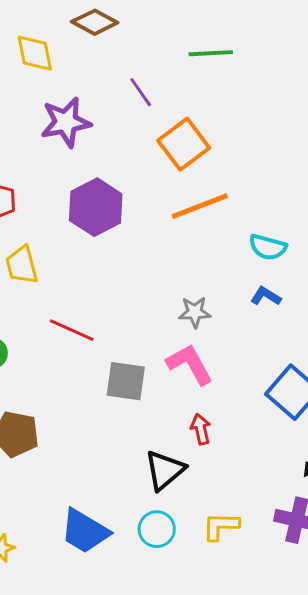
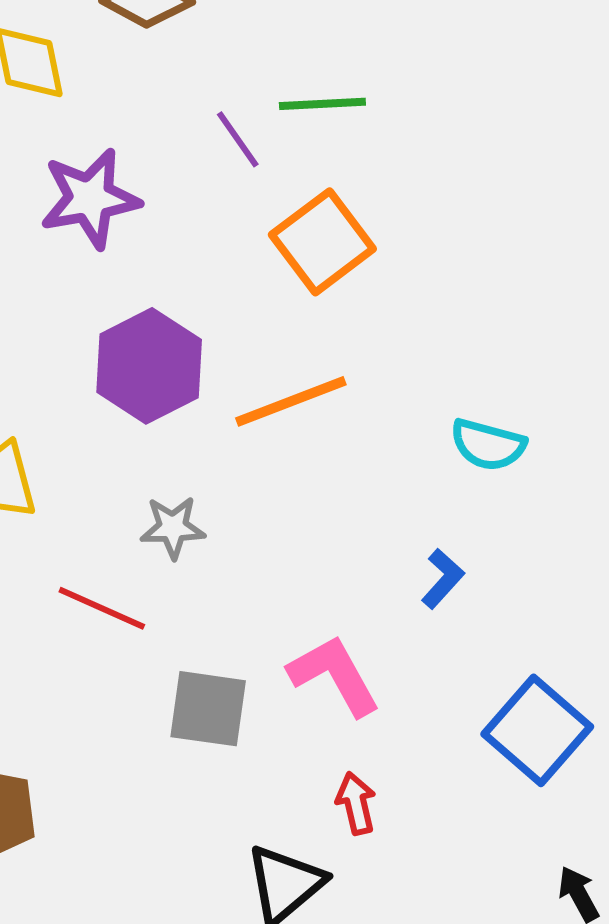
green line: (211, 53) -> (322, 104), moved
orange line: (200, 206) -> (291, 401), moved
blue L-shape: (266, 296) -> (443, 579), moved, turned 100
gray star: (195, 312) -> (173, 527), moved

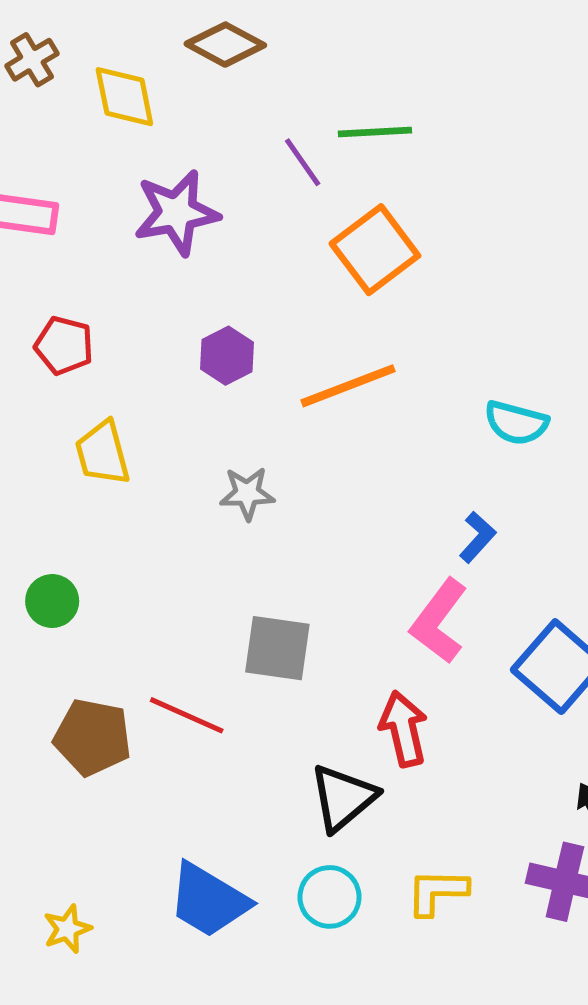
purple hexagon: (149, 366) -> (227, 356), size x0.6
red line: (102, 608) -> (187, 715), moved
pink L-shape: (334, 675) -> (439, 621), moved, turned -114
red arrow: (356, 803) -> (404, 729), size x1.4

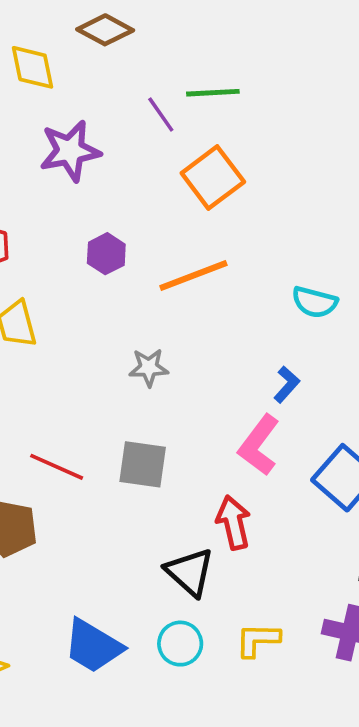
gray star: (247, 493) -> (149, 368), moved
red line: (187, 715) -> (57, 467), moved
black triangle: (343, 798) -> (190, 572), turned -38

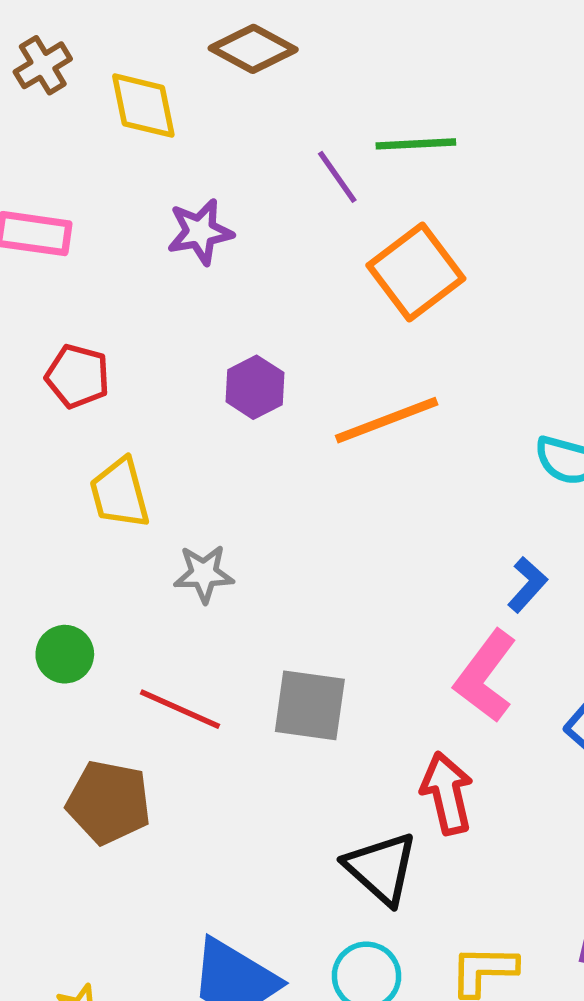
purple star: (70, 151) -> (200, 232), size x0.7
gray star: (149, 368) -> (204, 574), moved

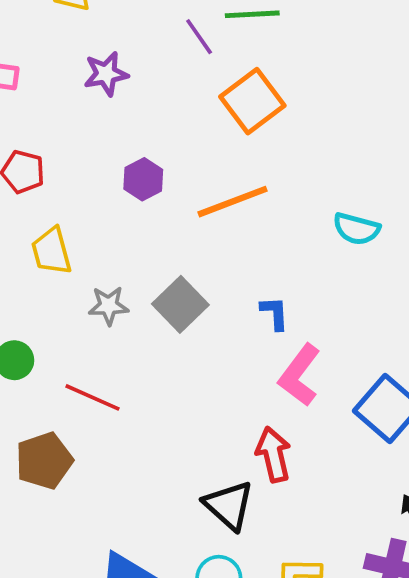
blue L-shape: (527, 585) -> (275, 313), moved, turned -45
gray square: (310, 705) -> (180, 304), moved, turned 38
brown pentagon: (109, 802) -> (44, 461), turned -30

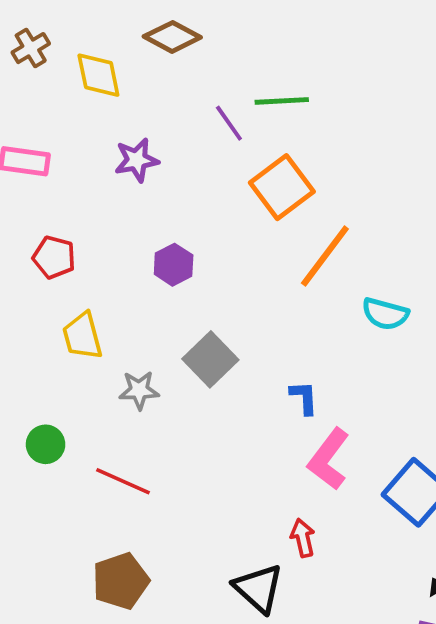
orange line: (232, 202) -> (325, 256), moved, turned -32
gray square: (180, 304) -> (210, 359), moved
red arrow: (273, 454) -> (303, 538), size x0.7
brown pentagon: (44, 461) -> (121, 581), moved

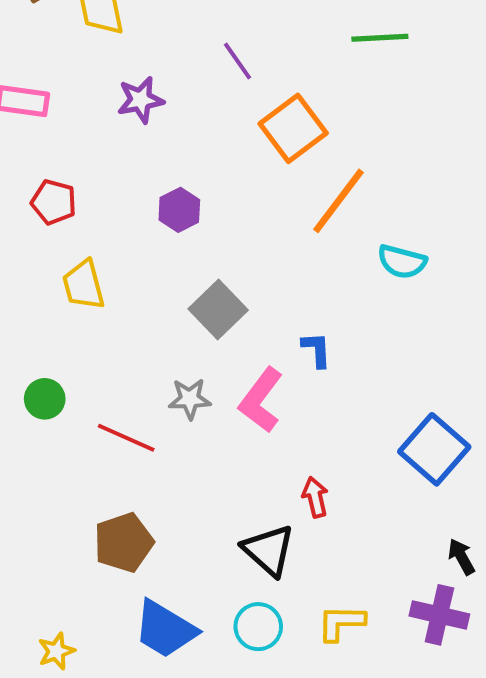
green line: (282, 101) -> (380, 38), moved
gray star: (139, 390) -> (190, 399), moved
pink L-shape: (329, 459) -> (261, 400), moved

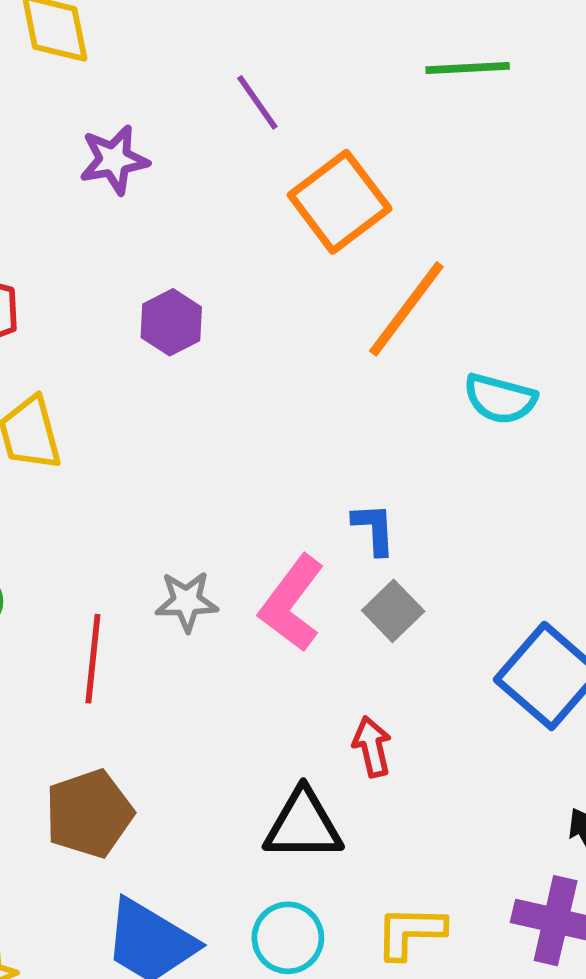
gray square: (218, 310) -> (393, 611), moved, size x0.7
red line: (126, 438) -> (93, 659), turned 72
black triangle: (269, 550) -> (303, 825), turned -42

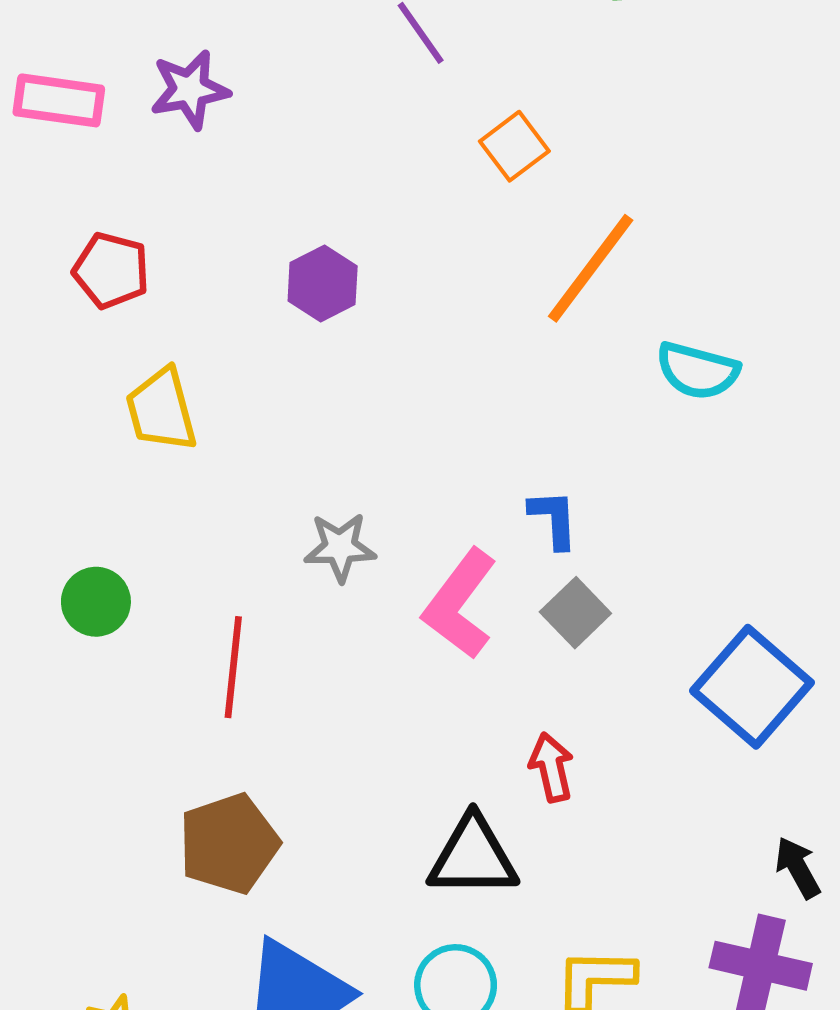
purple star: (114, 160) -> (190, 90), moved
orange square: (340, 202) -> (514, 146), size x0.6
gray star: (187, 601) -> (340, 547), moved

